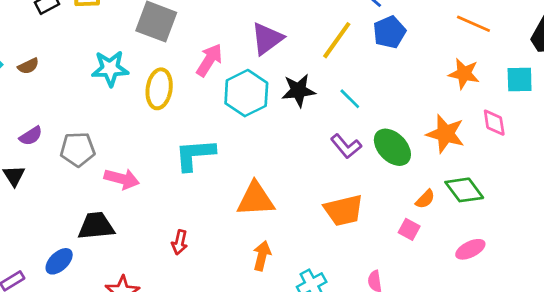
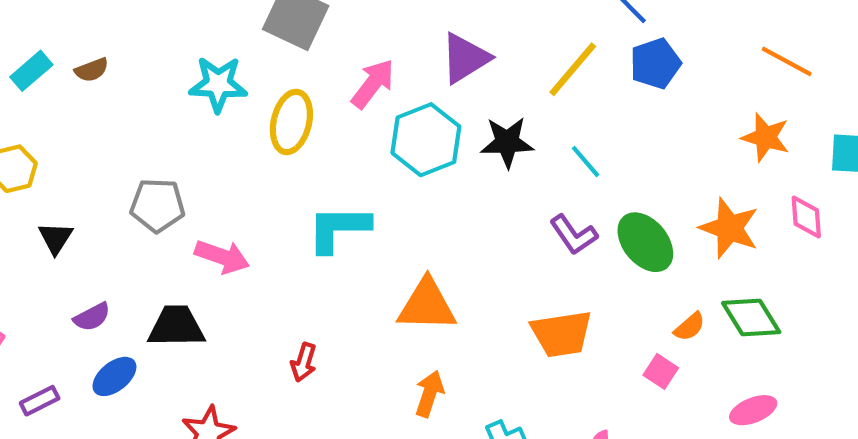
purple semicircle: (31, 136) -> (92, 317), moved

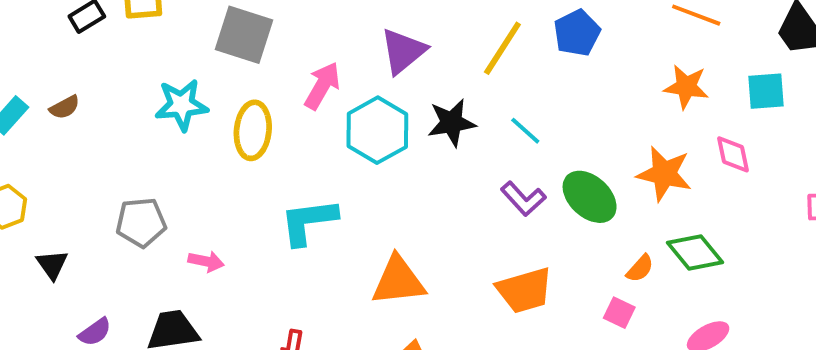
pink arrow: (222, 257) -> (206, 261), size x0.7

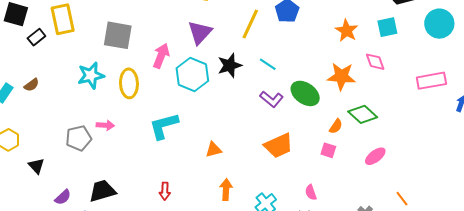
orange star: (686, 87) -> (347, 31), turned 30
pink arrow: (206, 261) -> (105, 125), moved
orange triangle: (398, 281) -> (214, 150), size x0.6

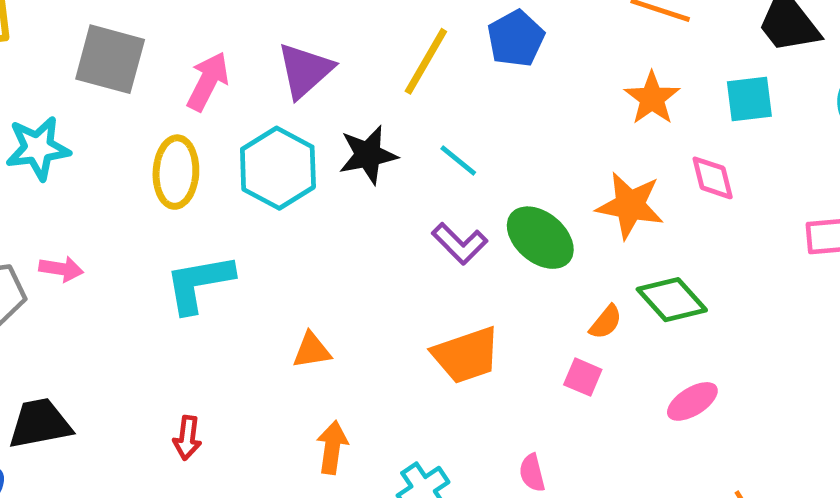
pink arrow: (161, 56) -> (208, 81), moved
yellow ellipse: (129, 83) -> (176, 172), moved

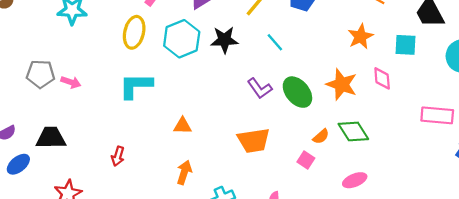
cyan line: (458, 161) -> (275, 42), moved
pink arrow: (61, 269) -> (71, 82), moved

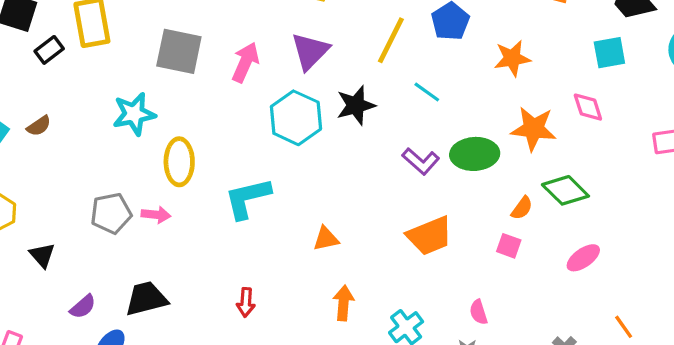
yellow ellipse: (134, 32) -> (179, 162), moved
orange star: (360, 37) -> (512, 58), moved, turned 30
green ellipse: (297, 92) -> (475, 154), turned -40

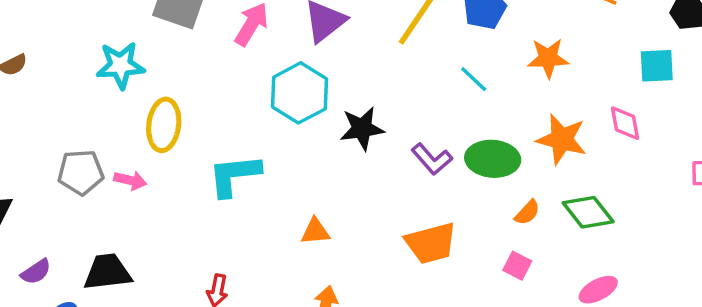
cyan line: (427, 92) -> (474, 79), moved
black star: (356, 105) -> (362, 128), moved
orange semicircle: (522, 208) -> (527, 213), moved

